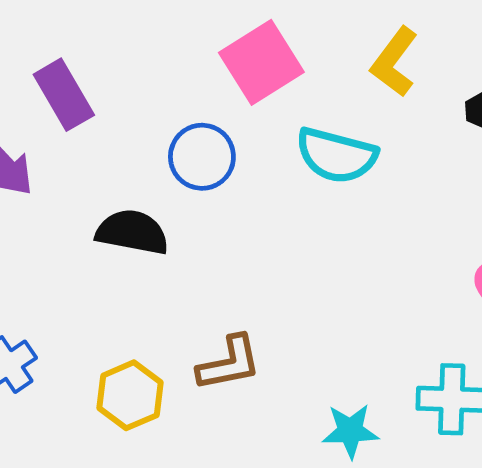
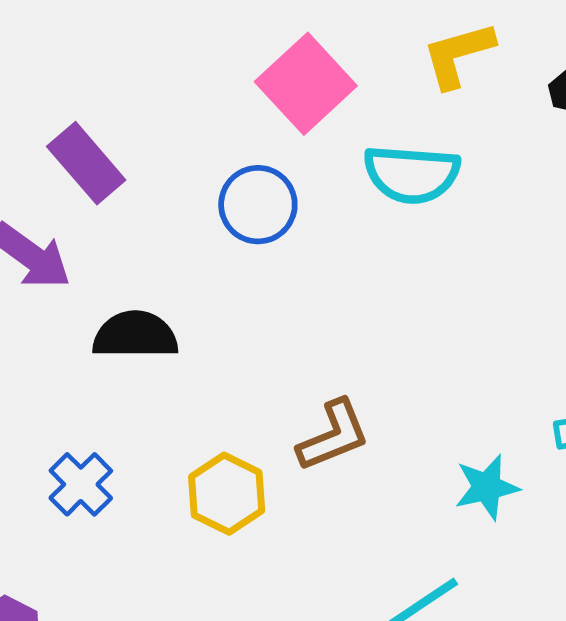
yellow L-shape: (394, 62) -> (458, 55), turned 48
black semicircle: (132, 232) -> (135, 335), moved

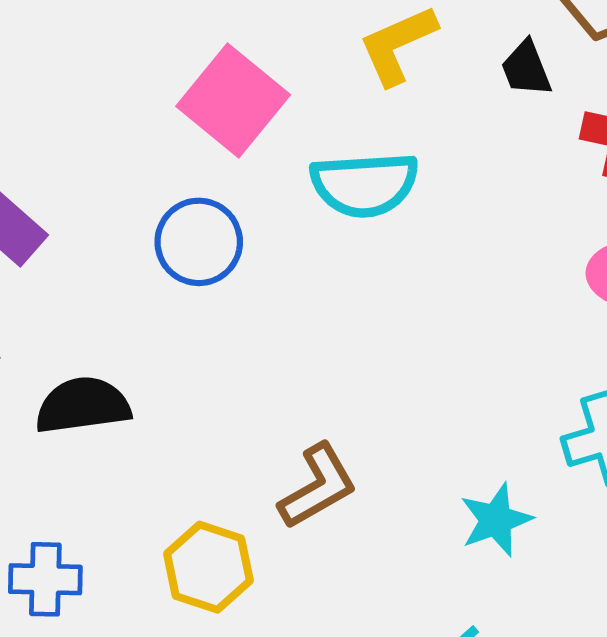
blue cross: (81, 484) -> (45, 579), turned -36

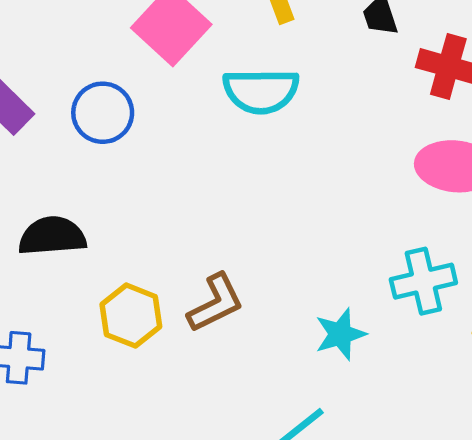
blue circle: (199, 242) -> (103, 113), moved
yellow hexagon: (208, 567) -> (131, 316), moved

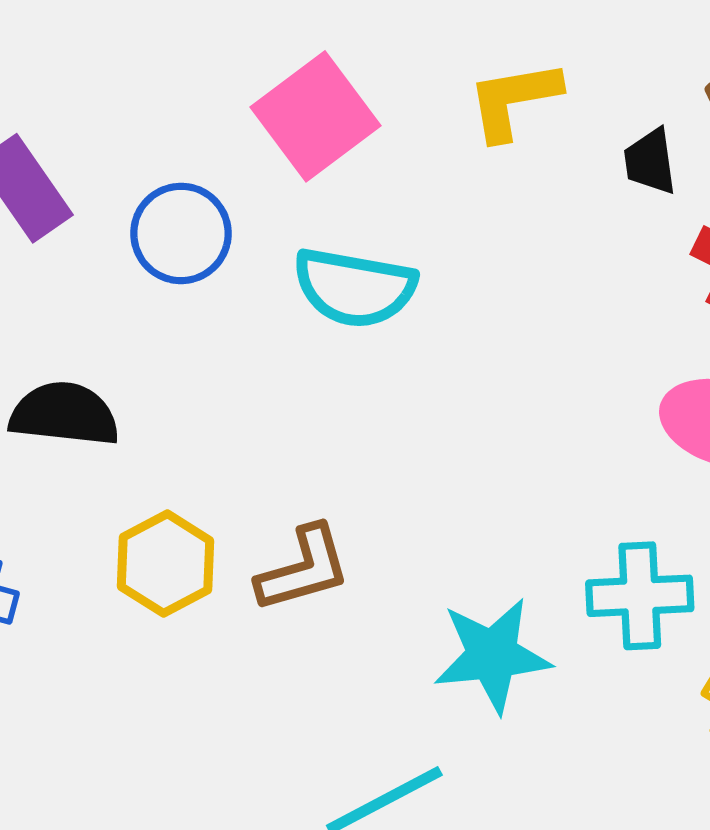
cyan semicircle: (261, 91) -> (355, 288), moved
cyan star: (340, 334) -> (492, 655), size x1.4

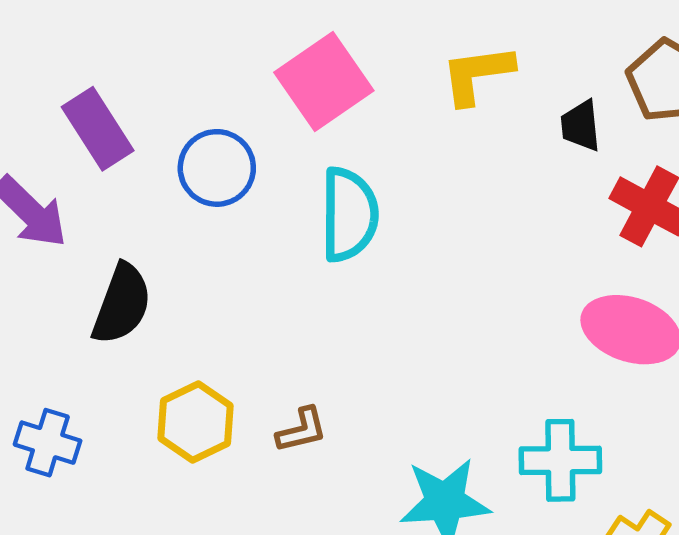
cyan semicircle: (355, 288) -> (349, 215), turned -102
black semicircle: (64, 414) -> (122, 304), turned 102
brown L-shape: (303, 569) -> (302, 430), size x0.7

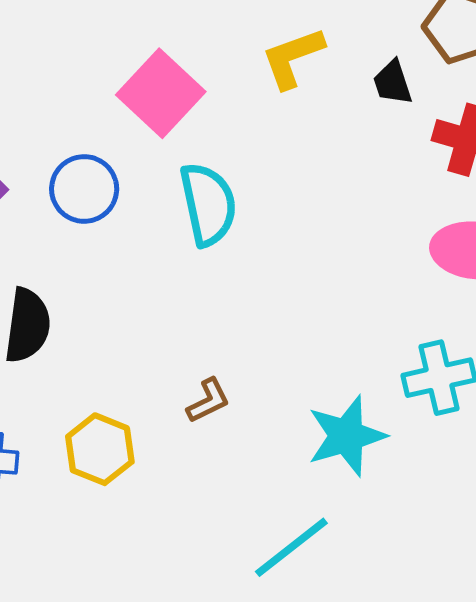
yellow hexagon: (196, 422) -> (100, 449), moved

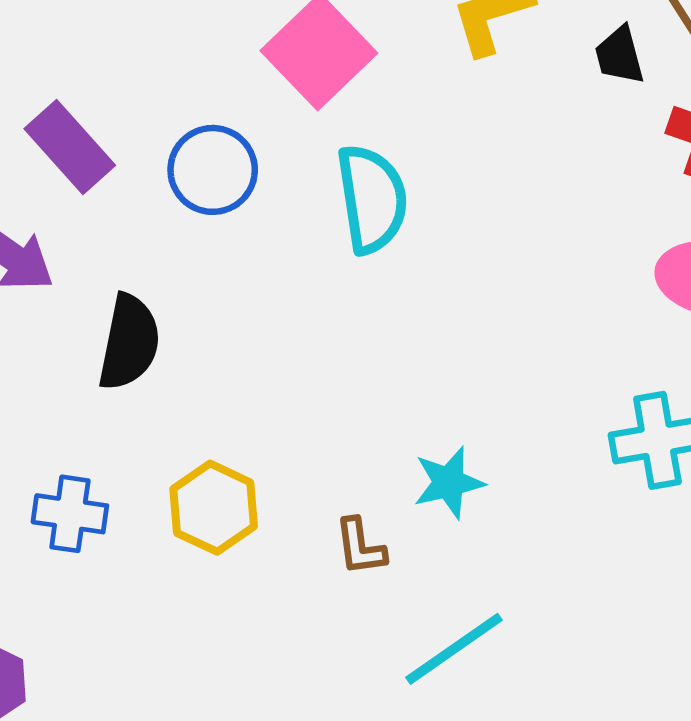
brown L-shape: (208, 401) -> (360, 547), moved, turned 105
cyan star: (347, 436) -> (449, 482), moved, size x0.7

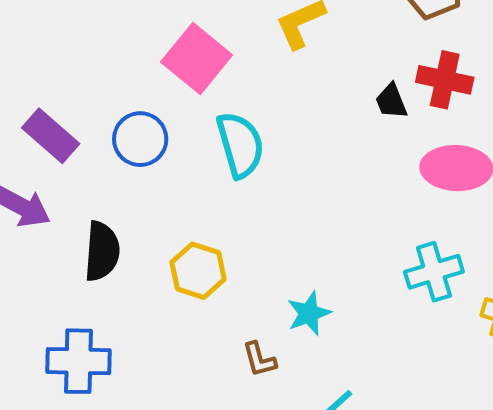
black trapezoid: (620, 55) -> (391, 101), moved
yellow hexagon: (214, 508) -> (198, 271), moved
blue cross: (70, 514) -> (78, 361), size x1.4

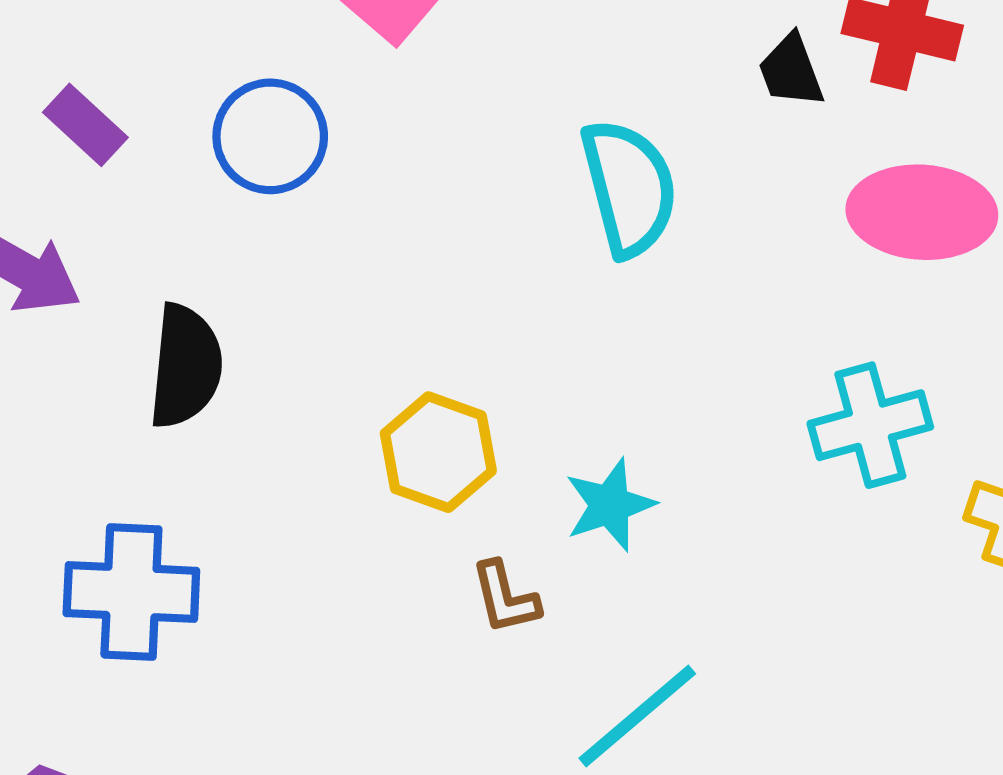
purple rectangle: (51, 136) -> (85, 125), size x0.7
cyan semicircle: (240, 145) -> (629, 188), moved
yellow hexagon: (198, 271) -> (438, 452), moved

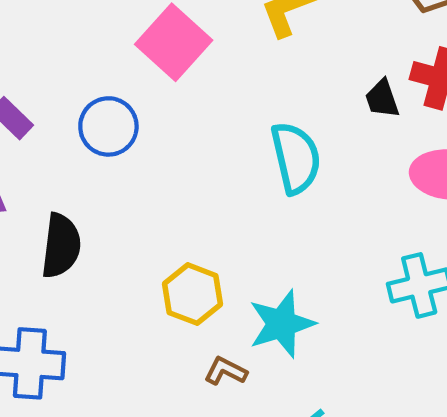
cyan star: (610, 505) -> (282, 324), size x1.4
brown L-shape: (505, 598) -> (226, 371), turned 129

